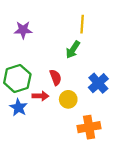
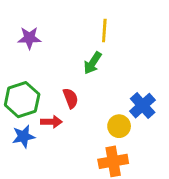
blue cross: (98, 83) -> (143, 106), moved
yellow circle: (68, 99) -> (119, 126), moved
blue star: (18, 107) -> (23, 136), turned 30

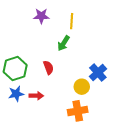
purple star: (29, 38) -> (41, 16), moved
red arrow: (51, 122) -> (36, 96), moved

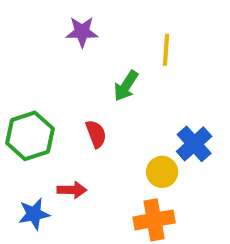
yellow line: (72, 21) -> (166, 50), moved
blue star: (16, 94) -> (34, 214), moved

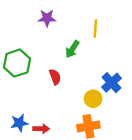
green hexagon: (30, 136) -> (17, 63), moved
red arrow: (72, 190) -> (41, 129), moved

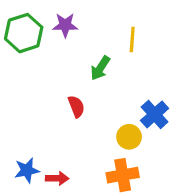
green hexagon: (17, 63) -> (24, 33), moved

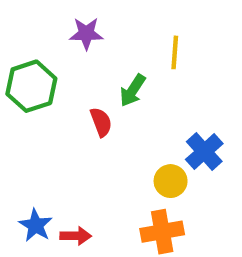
green hexagon: (24, 33) -> (31, 86), moved
red semicircle: (76, 106) -> (101, 122), moved
blue star: (27, 170) -> (36, 225), turned -30

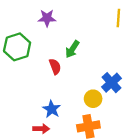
yellow line: (175, 52) -> (118, 18), moved
blue star: (36, 225) -> (52, 109), moved

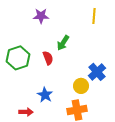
yellow line: (118, 18) -> (94, 16), moved
green hexagon: (17, 47) -> (18, 58), moved
red arrow: (41, 129) -> (26, 112), moved

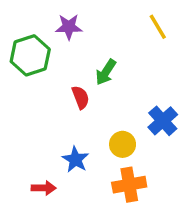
yellow line: (94, 16) -> (158, 27), turned -35
green hexagon: (18, 58) -> (30, 55), moved
yellow circle: (81, 86) -> (123, 144), moved

